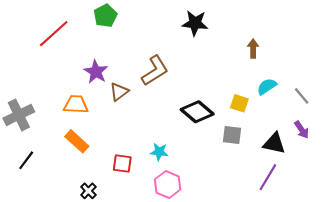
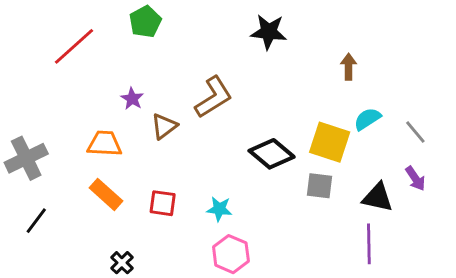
purple star: (96, 72) -> (132, 99), size x0.7
yellow square: (239, 103) -> (330, 142), size x1.6
red square: (122, 163) -> (163, 203), moved
purple line: (268, 177) -> (369, 244), turned -32

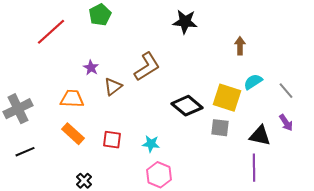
black line: (36, 221) -> (25, 152), turned 30

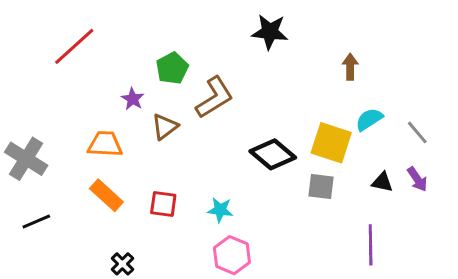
green pentagon: (100, 15) -> (172, 68), moved
gray cross: (18, 109) -> (26, 159), turned -32
black triangle: (260, 136) -> (382, 182), moved, size x0.7

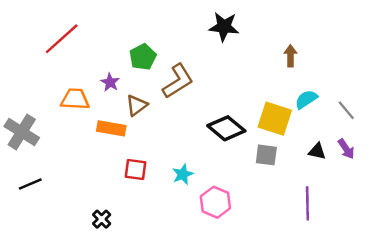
orange trapezoid: (105, 144) -> (75, 99), moved
orange rectangle: (106, 195) -> (111, 128), moved, turned -32
cyan star: (220, 210) -> (183, 174), turned -30
pink hexagon: (232, 255) -> (215, 202), moved

